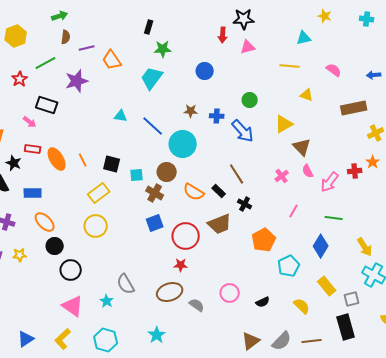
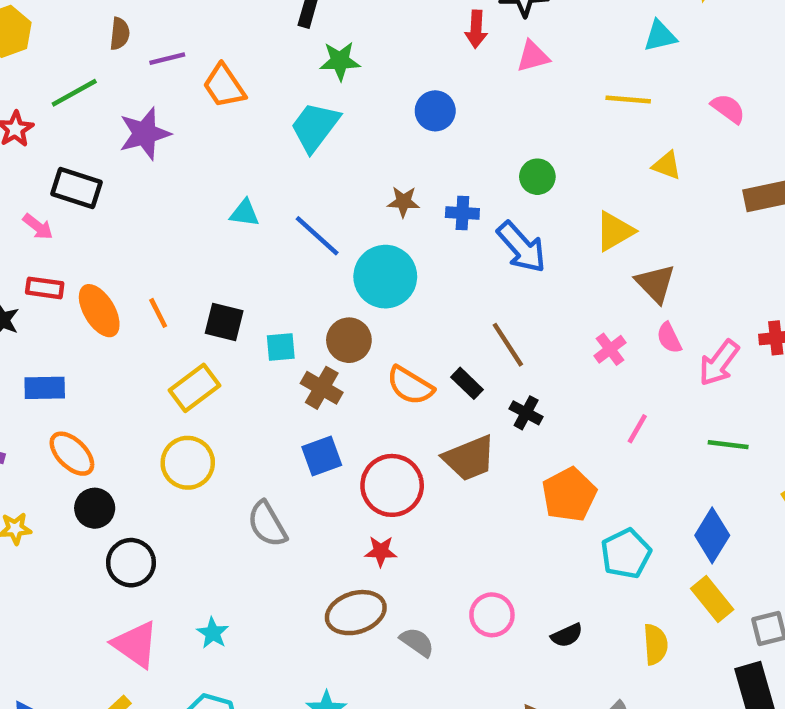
blue diamond: (321, 246) -> (712, 535), moved
gray semicircle: (126, 284) -> (267, 524), moved
yellow semicircle: (302, 306) -> (655, 644), turned 42

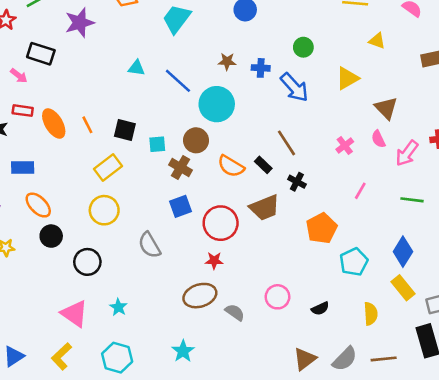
brown triangle: (655, 283) -> (386, 108), moved
black circle: (131, 563) -> (87, 262), moved

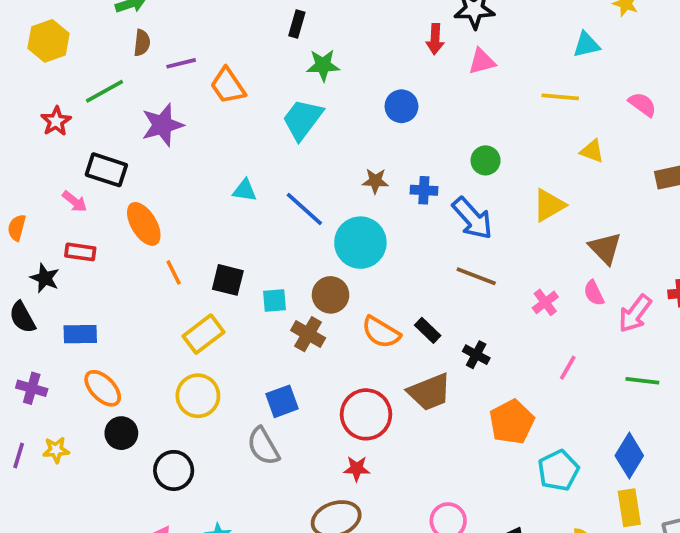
orange ellipse: (54, 124) -> (144, 224), moved
brown line: (287, 143) -> (476, 276), moved, turned -36
blue square: (180, 206) -> (282, 401), moved
yellow rectangle: (403, 288) -> (629, 508), turned 30

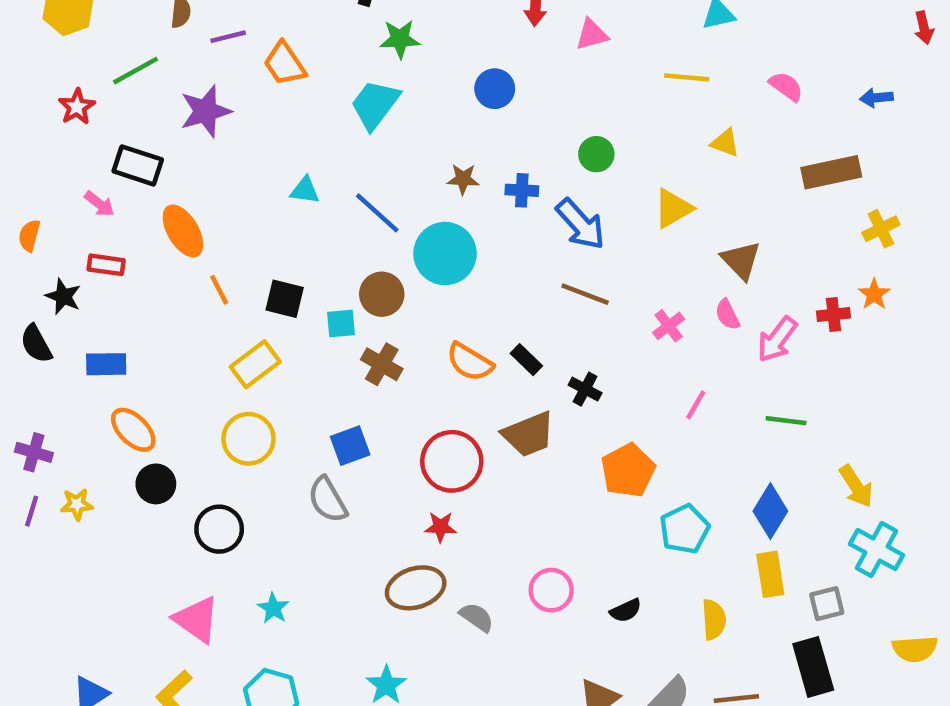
brown circle: (331, 295) -> (382, 294), moved
purple cross: (32, 388) -> (34, 452), moved

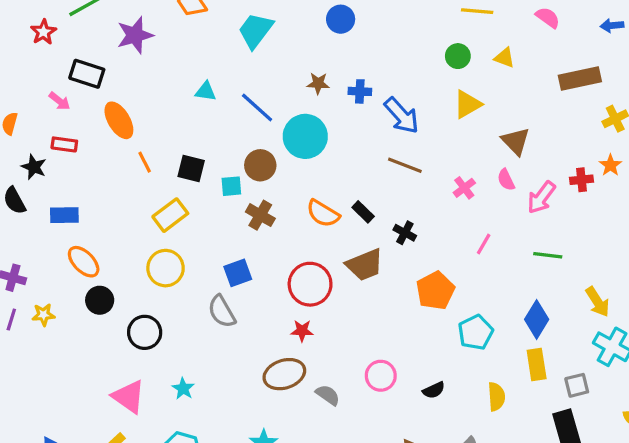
green circle: (596, 154) -> (458, 56), moved

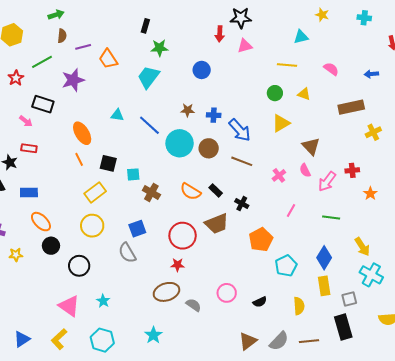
orange ellipse: (119, 120) -> (82, 133), moved
brown circle: (260, 165) -> (209, 148), moved
orange star: (610, 165) -> (370, 193), moved

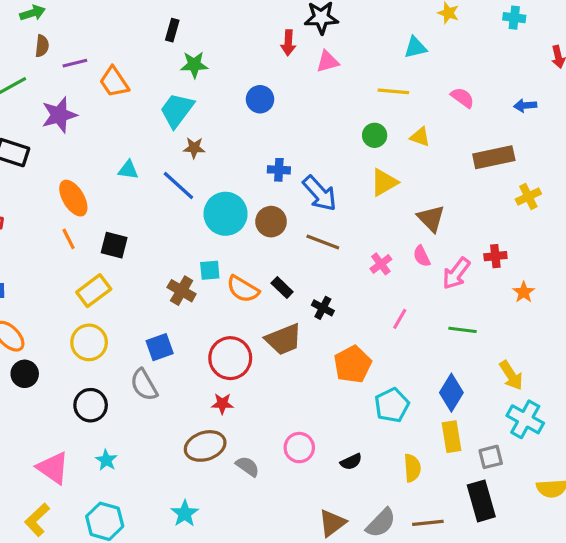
brown star: (188, 110) -> (194, 148), moved
cyan square: (133, 174) -> (210, 270), moved
black circle: (79, 266) -> (91, 405), moved

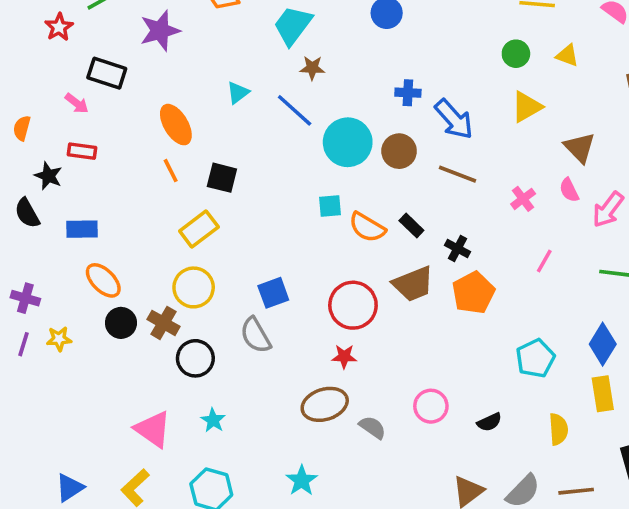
cyan triangle: (128, 170) -> (238, 93), turned -45
brown cross: (182, 291) -> (163, 323), moved
orange pentagon: (353, 364) -> (473, 293), moved

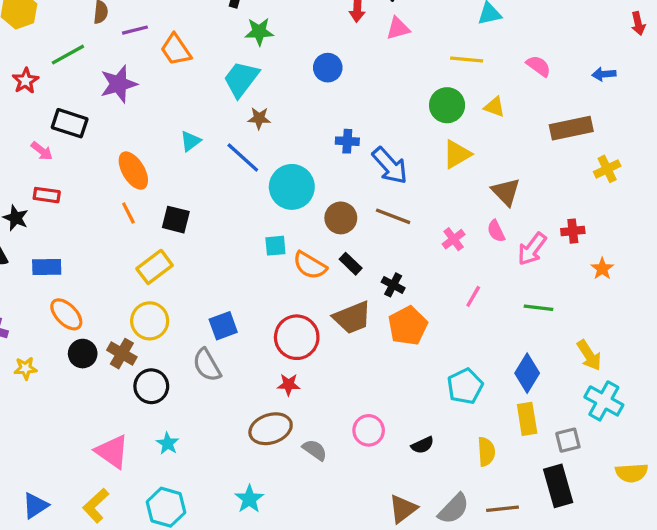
green circle: (516, 54) -> (447, 105), size x1.4
brown circle: (399, 151) -> (341, 218), moved

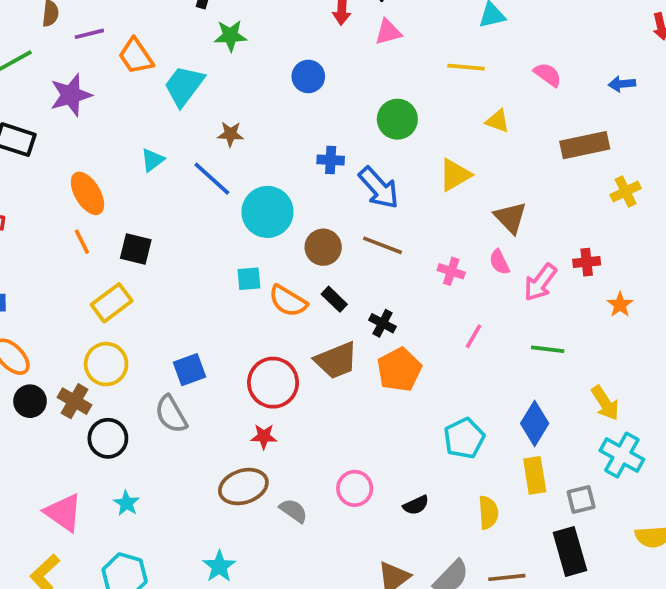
cyan trapezoid: (241, 79) -> (184, 86), moved
green circle: (447, 105) -> (397, 119), moved
pink cross: (454, 239) -> (451, 271), turned -35

